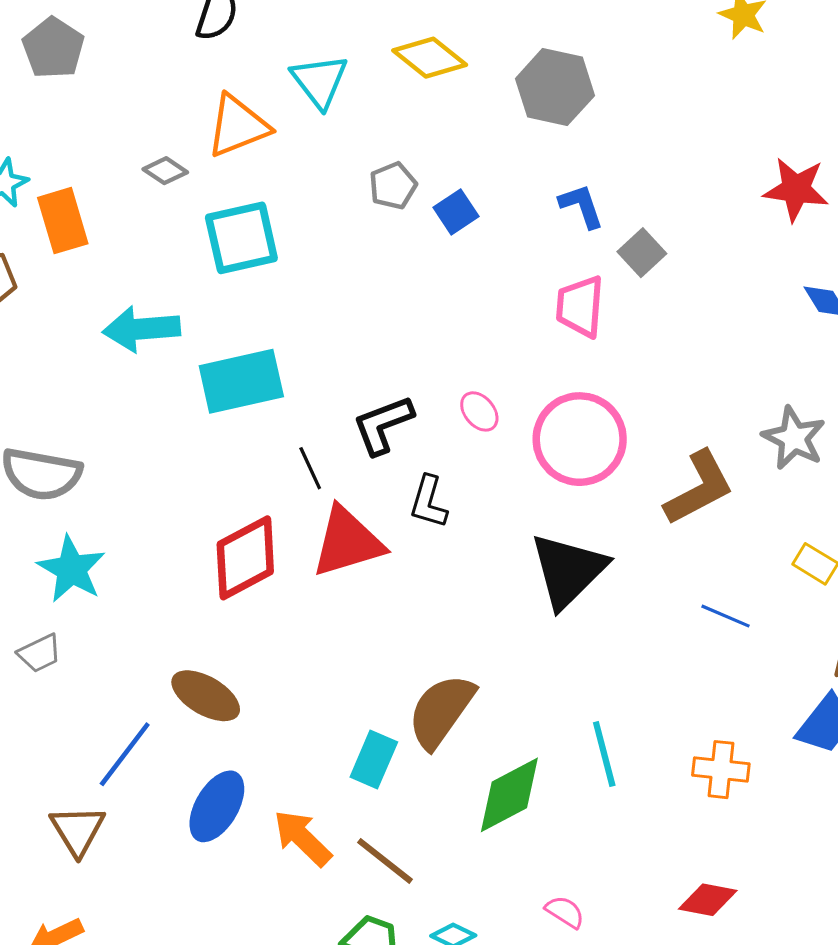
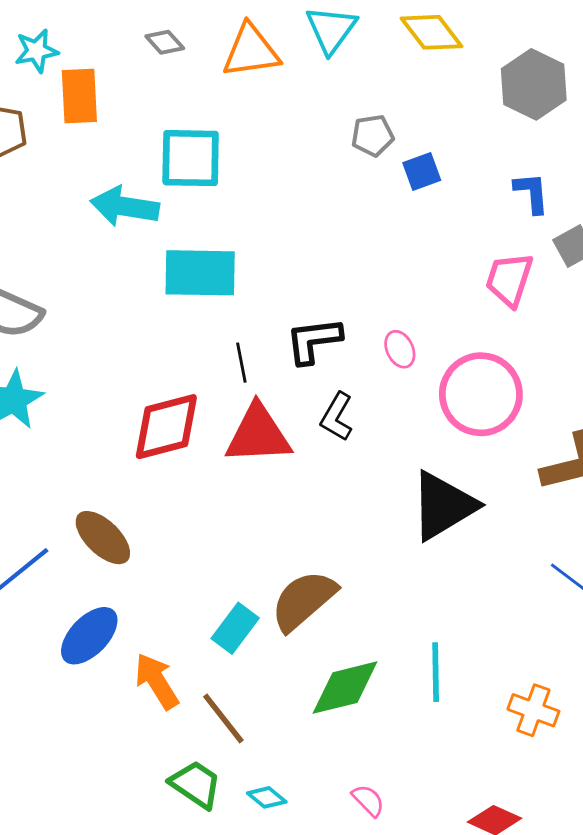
gray diamond: (165, 171) -> (165, 42), moved
cyan square: (241, 238) -> (191, 158), moved

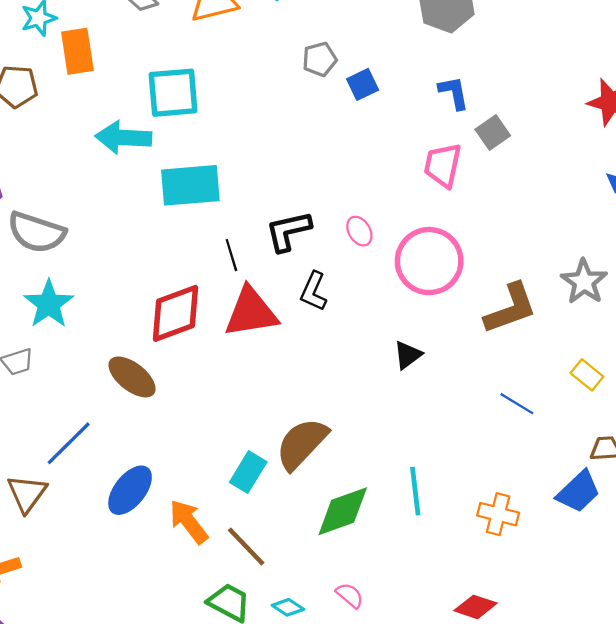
black triangle: (443, 506) -> (408, 355), size x0.5
brown ellipse: (103, 538) -> (132, 377), moved
pink semicircle: (368, 801) -> (350, 595), moved

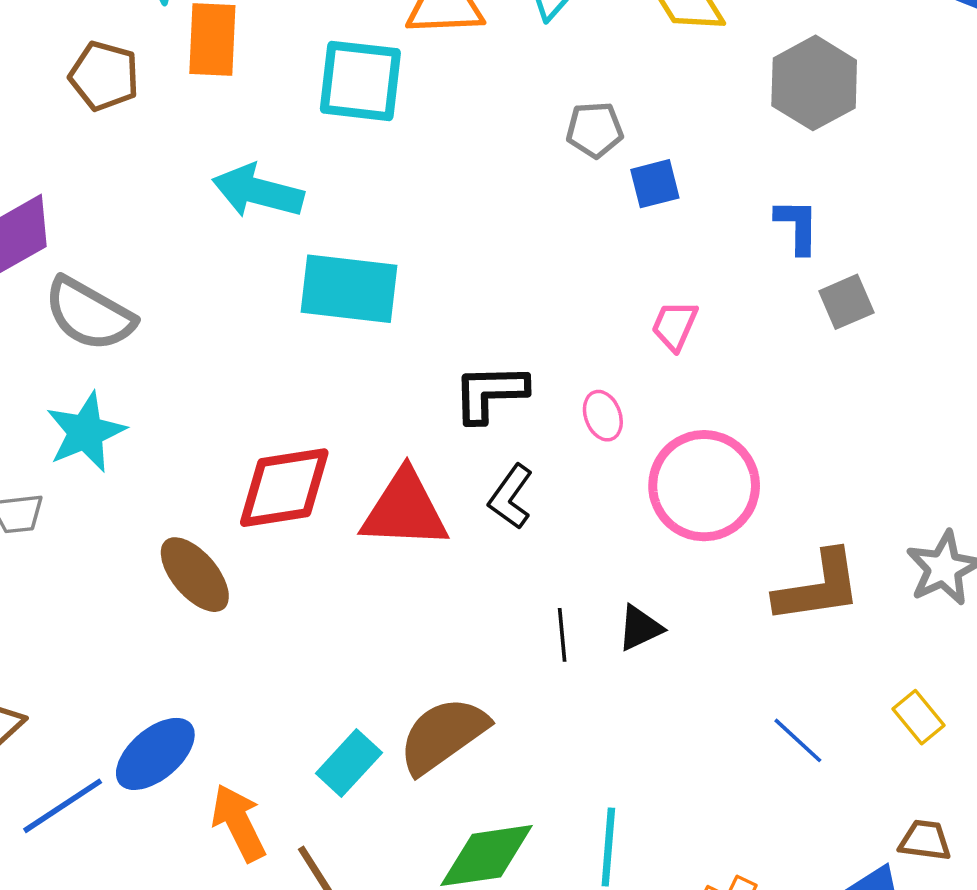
cyan square: (173, 93) -> (360, 81), moved
pink trapezoid: (443, 165) -> (675, 326), moved, size x0.7
black line: (231, 255) -> (562, 635), moved
blue line: (69, 443) -> (63, 806), moved

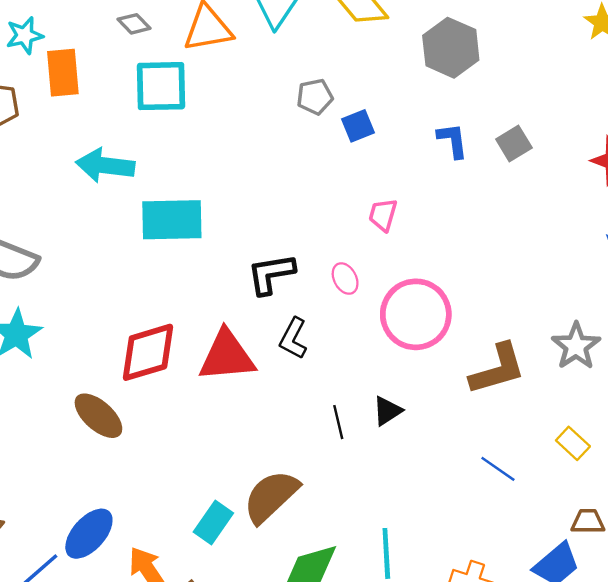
gray square: (846, 302) -> (514, 144), moved

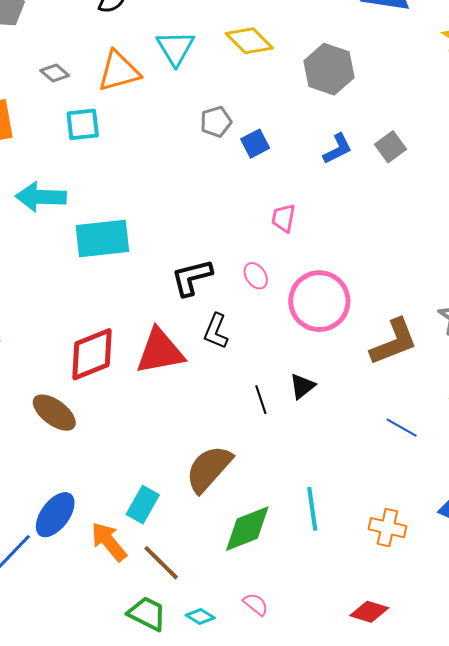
cyan square: (161, 86) -> (83, 124), size x0.7
blue L-shape: (453, 140) -> (338, 149), turned 76
cyan rectangle: (213, 522) -> (143, 505), moved

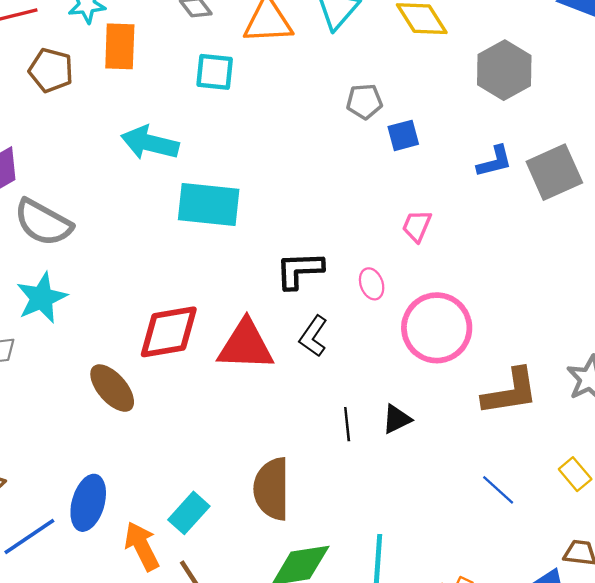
gray square: (391, 147) -> (554, 172), size x1.6
brown semicircle: (209, 469) -> (272, 489), turned -54
blue ellipse: (55, 515) -> (88, 503), turned -33

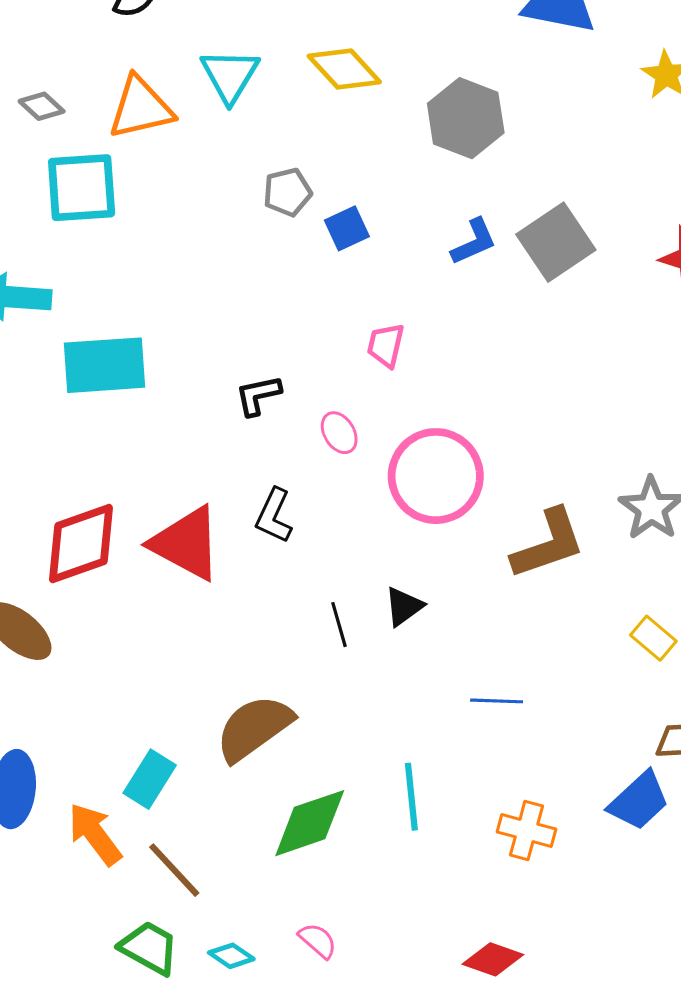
cyan square: (215, 72) -> (82, 188), size x1.4
black L-shape: (299, 270) -> (258, 395), moved, size x0.7
red triangle: (246, 345) -> (186, 543), turned 36
brown semicircle: (272, 489) -> (254, 728), turned 64
blue line: (498, 490) -> (497, 701), moved, turned -30

